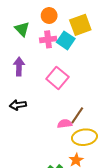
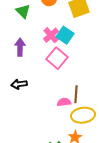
pink cross: (48, 39) -> (51, 35), moved, turned -35
cyan square: (66, 40) -> (65, 35), moved
brown line: (77, 115) -> (76, 94), turned -30

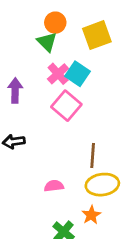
green triangle: (23, 11) -> (47, 42), moved
pink semicircle: (64, 102) -> (54, 186), moved

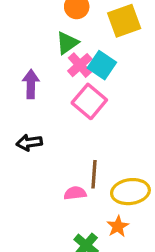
green triangle: (47, 42) -> (67, 43), moved, turned 40
brown line: (93, 155) -> (94, 174), moved

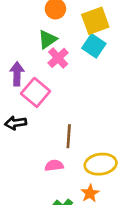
cyan square: (102, 65) -> (94, 46), moved
pink square: (89, 101) -> (36, 92), moved
brown line: (94, 174) -> (69, 136), moved

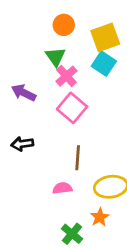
green triangle: (47, 39) -> (55, 57), turned -30
purple arrow: (17, 74) -> (24, 93), turned -65
pink square: (36, 92) -> (72, 108), moved

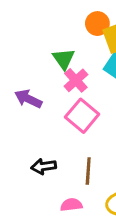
orange circle: (64, 25) -> (97, 24), moved
black arrow: (22, 144) -> (44, 166), moved

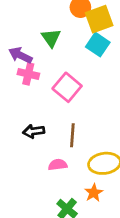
pink cross: (76, 80) -> (28, 74), moved, turned -35
purple arrow: (28, 99) -> (20, 55), moved

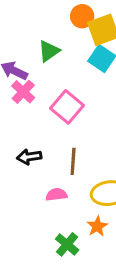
green triangle: (51, 38) -> (49, 51), turned 30
pink cross: (28, 74) -> (23, 92), turned 30

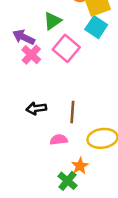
pink square: (67, 107) -> (66, 48), moved
orange star: (97, 226) -> (80, 166), moved

